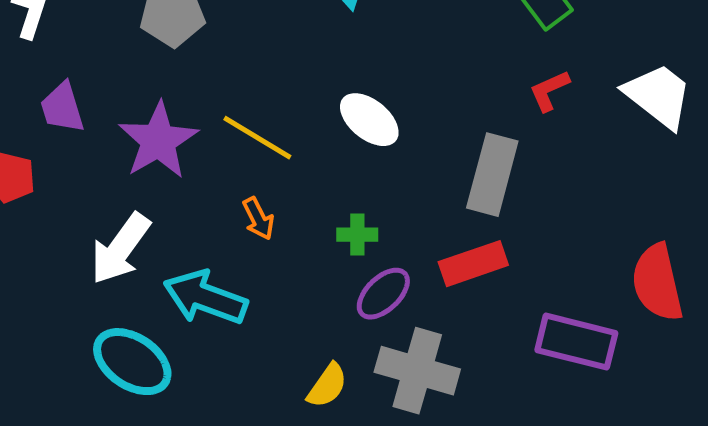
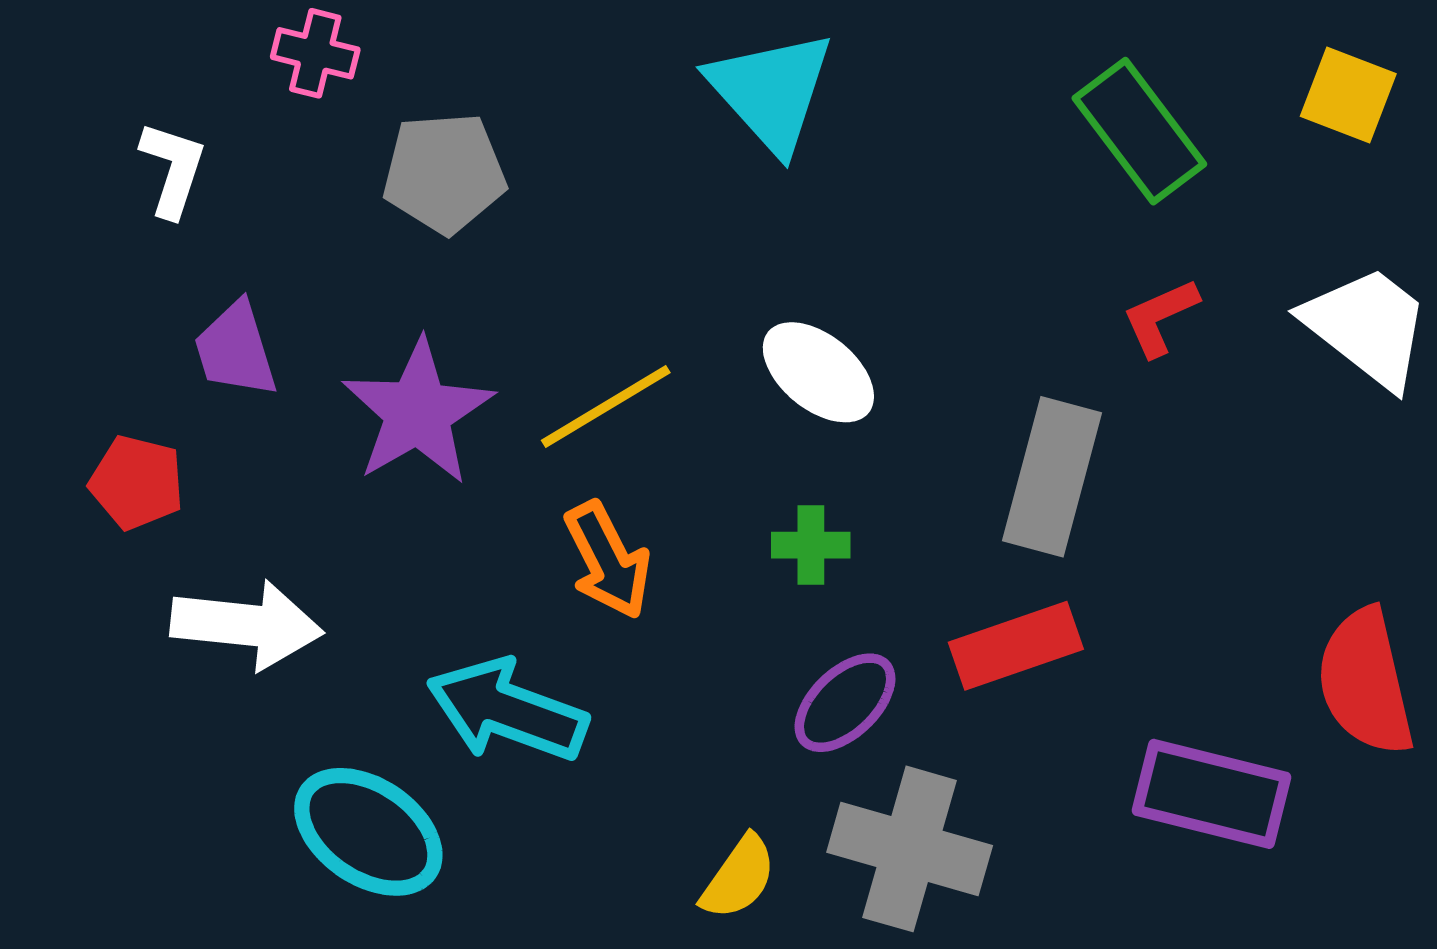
yellow line: (257, 138) -> (606, 406), turned -62
orange arrow: (258, 219) -> (608, 560), size x1.4
green cross: (357, 235) -> (811, 545), moved
white arrow: (120, 249) -> (247, 625), moved, turned -120

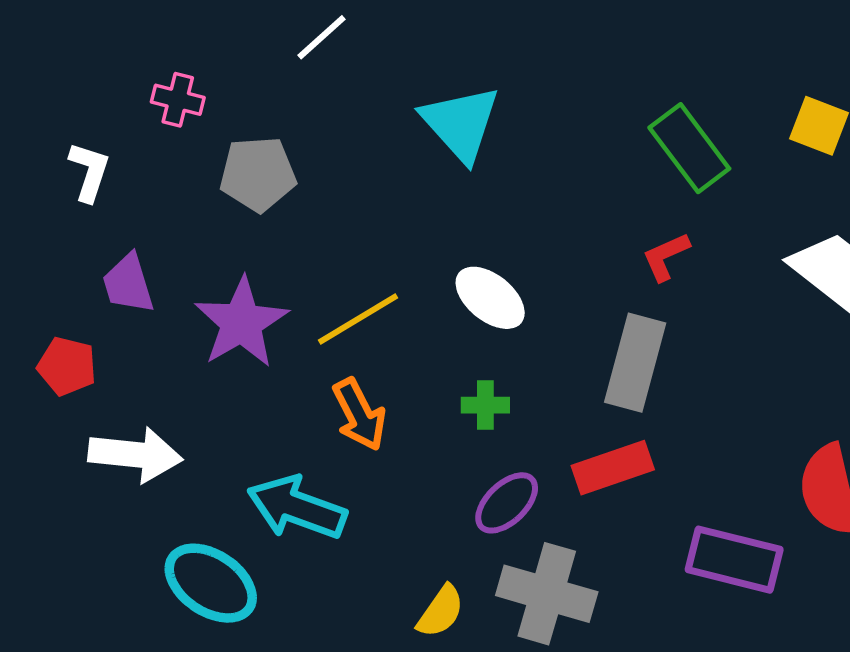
red L-shape: (1160, 317) -> (666, 257), moved

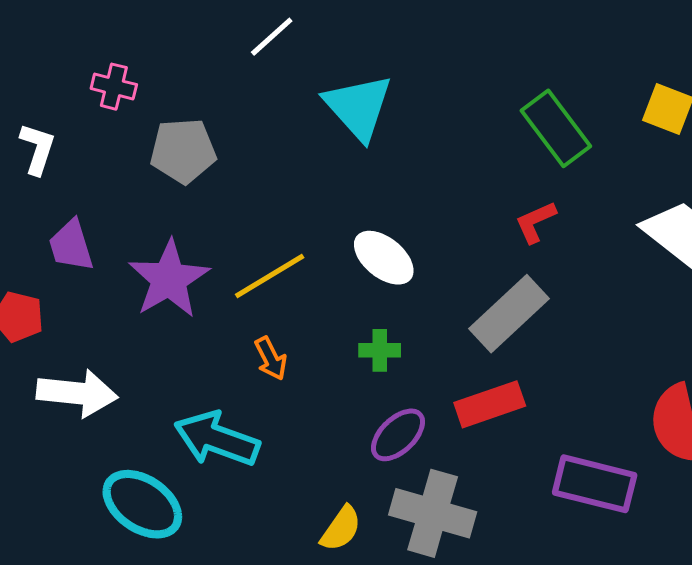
white line: (322, 37) -> (272, 37), moved
gray rectangle: (635, 363) -> (509, 314), turned 32
orange arrow: (359, 415) -> (271, 359), size x0.7

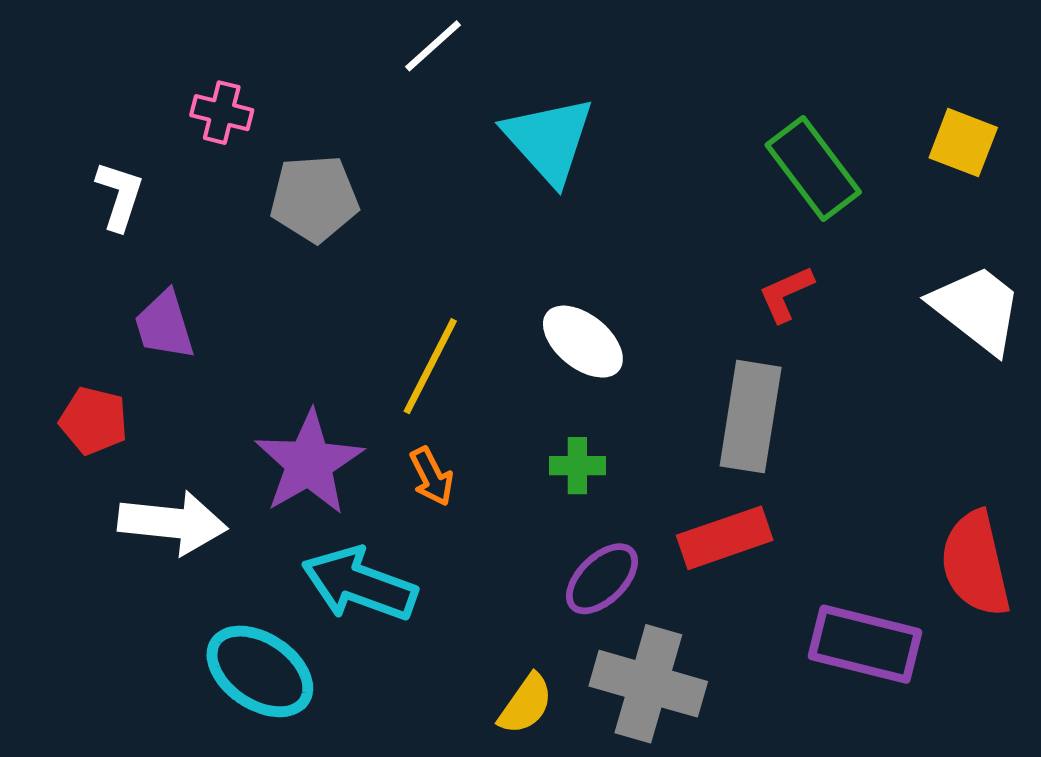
yellow line: (270, 276) -> (430, 366), turned -32
purple star: (169, 279) -> (309, 463), moved
gray rectangle: (509, 314) -> (751, 417), turned -38

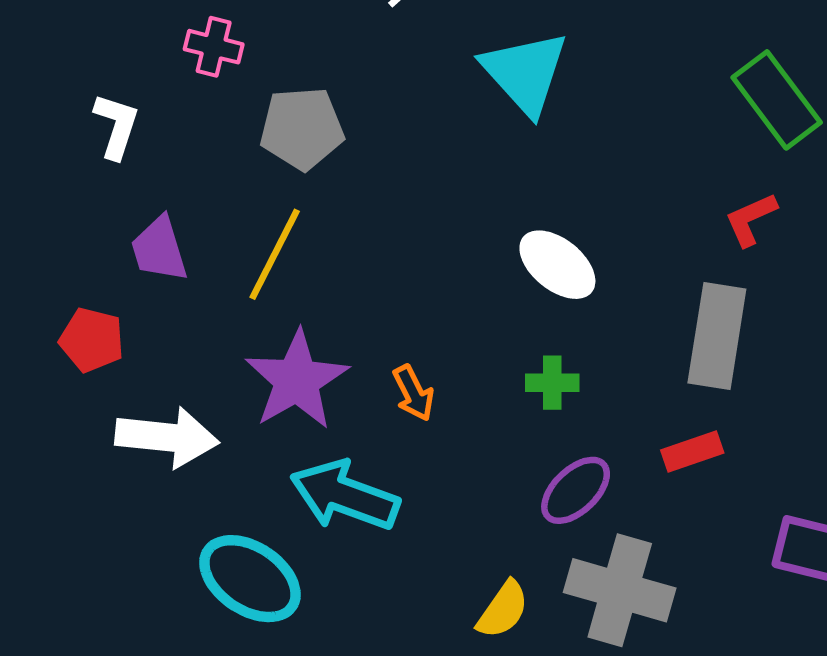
yellow line: (430, 366) -> (275, 254), moved
red rectangle: (725, 538) -> (692, 451), size x0.7

